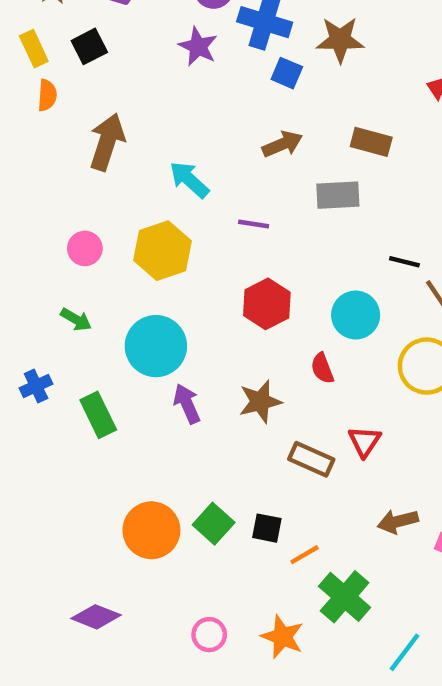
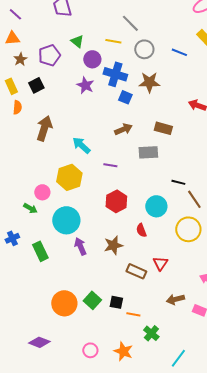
pink circle: (85, 248) -> (42, 192), moved
orange line: (305, 555) -> (133, 314), turned 40
green cross: (345, 597) -> (151, 333), size x0.7

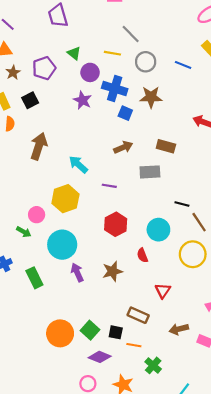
brown rectangle: (136, 271) -> (138, 315), moved
purple diamond: (39, 342) -> (100, 357), moved

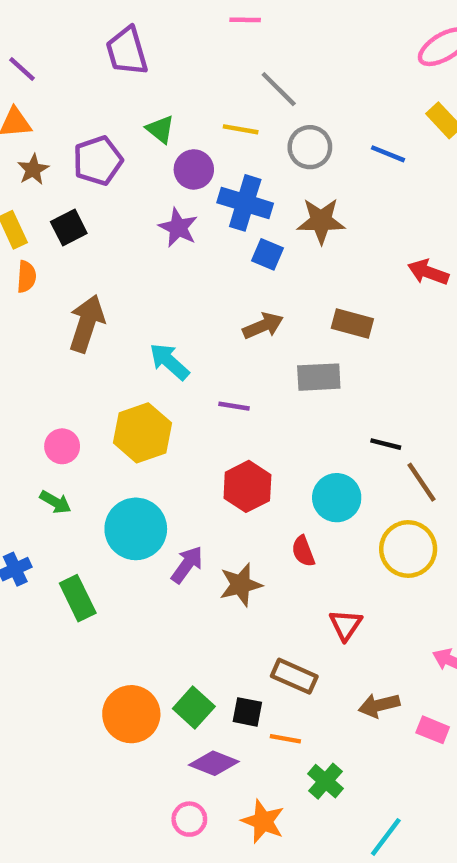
pink circle: (37, 215) -> (62, 446), moved
purple arrow: (77, 272) -> (187, 565), moved, turned 60

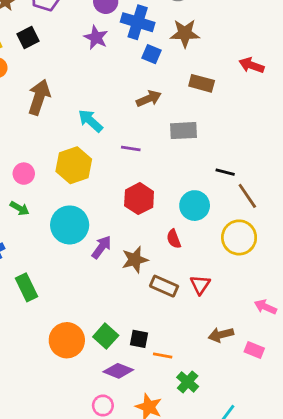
brown rectangle: (352, 324) -> (202, 83), moved
green rectangle: (78, 598) -> (27, 287), moved
brown rectangle: (294, 676) -> (164, 286), moved

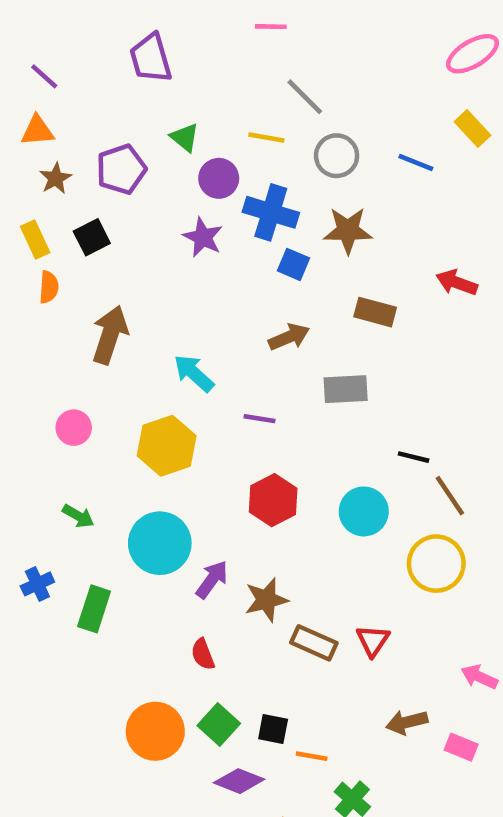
pink circle: (24, 174) -> (74, 428), moved
red semicircle: (174, 239) -> (203, 654), moved
green rectangle: (27, 287) -> (94, 609), moved, turned 44

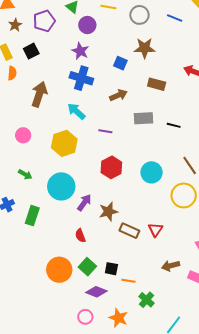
blue cross: (271, 212) -> (81, 78), moved
black line: (414, 457) -> (174, 125), moved

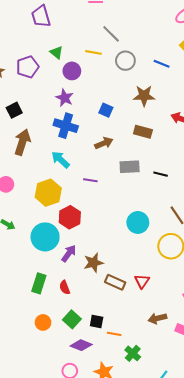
brown star: (145, 48) -> (144, 96), moved
black square: (31, 51) -> (14, 110), moved
red hexagon: (111, 167) -> (70, 217), moved
green rectangle: (32, 216) -> (39, 283), moved
orange circle: (59, 270) -> (43, 322), size x0.6

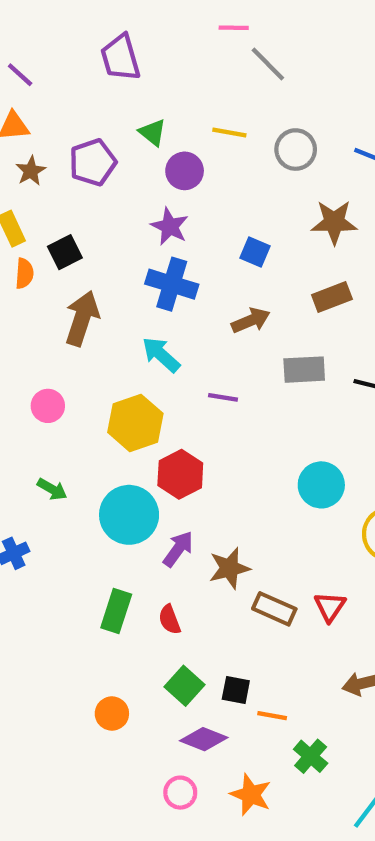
gray line: (111, 34) -> (268, 64), moved
brown rectangle: (143, 132) -> (332, 297), turned -36
orange circle: (43, 322) -> (112, 714), moved

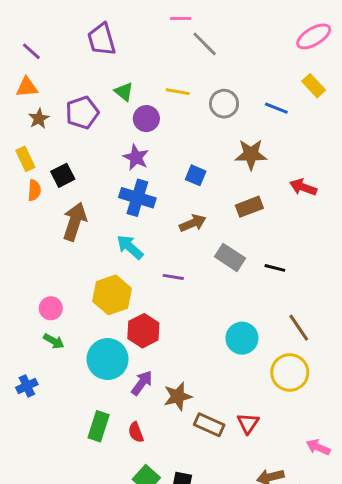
gray rectangle: (304, 370) -> (230, 257), turned 36
pink circle: (48, 406) -> (51, 308), moved

